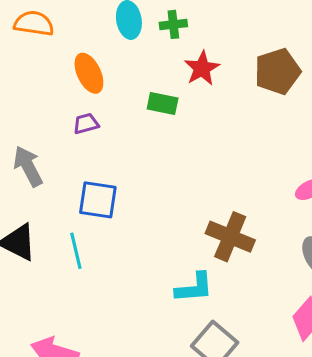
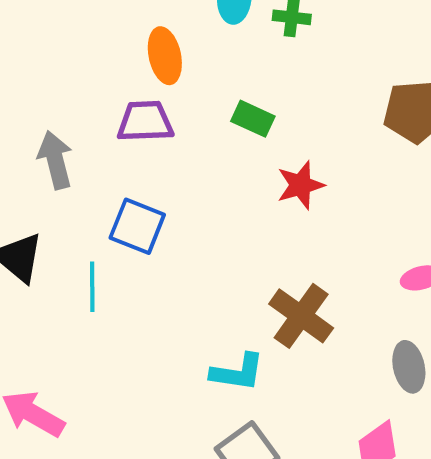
red star: (202, 68) -> (300, 185), moved
purple trapezoid: (86, 124) -> (145, 121), size x1.6

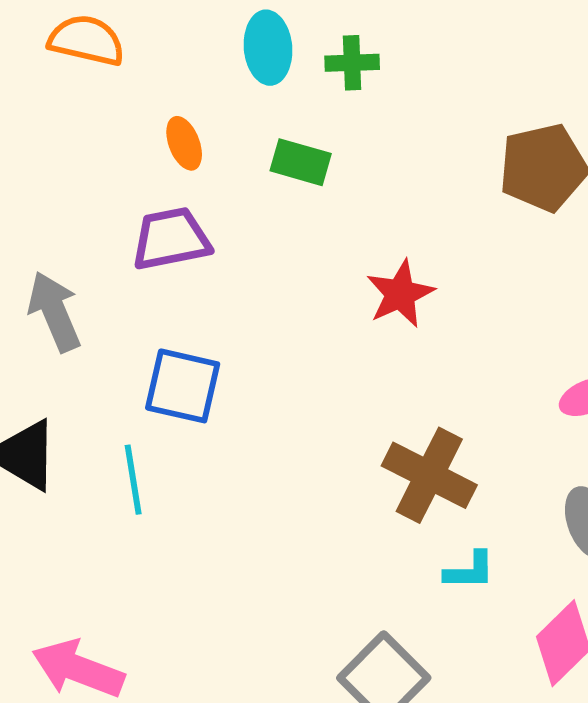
orange ellipse: (165, 56) -> (184, 143), size x0.7
green rectangle: (253, 119) -> (301, 162), moved
cyan L-shape: (237, 372) -> (470, 571), moved, size x0.7

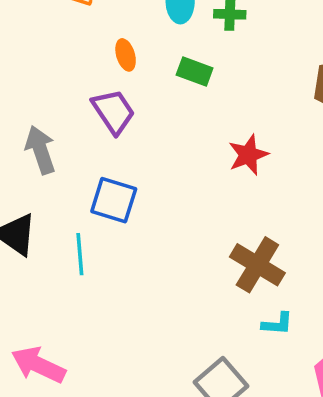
purple trapezoid: (171, 239) -> (113, 112), turned 63

